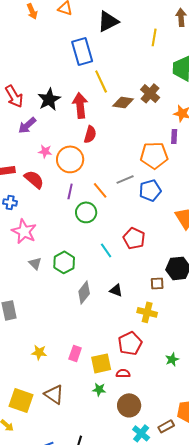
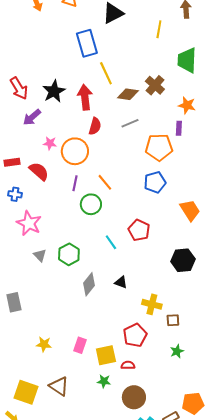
gray line: (125, 179) -> (130, 123), moved
brown square: (157, 283) -> (173, 320), moved

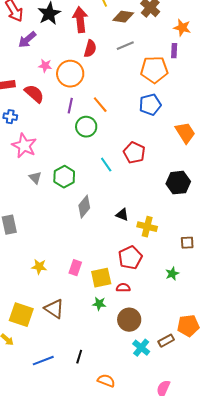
black triangle: (121, 282) -> (122, 215), moved
brown square: (173, 320) -> (187, 243), moved

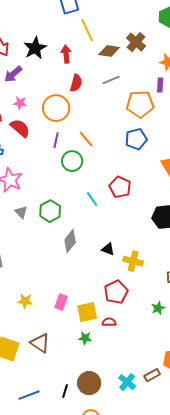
red arrow: (80, 20) -> (66, 54), size x0.7
pink star: (45, 66) -> (20, 103), moved
brown circle: (129, 320) -> (89, 383), moved

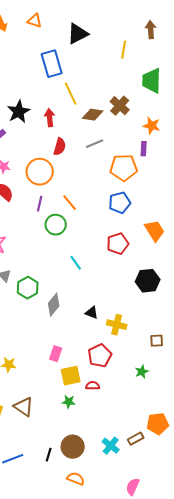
red pentagon: (120, 187) -> (118, 244), moved, turned 30
green hexagon: (50, 211) -> (28, 288), moved
pink rectangle: (61, 302) -> (56, 354), moved

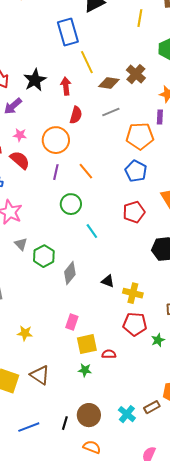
blue pentagon: (120, 203) -> (136, 171), turned -30
green circle: (56, 225) -> (71, 204), moved
red pentagon: (100, 356) -> (135, 324), moved, turned 30

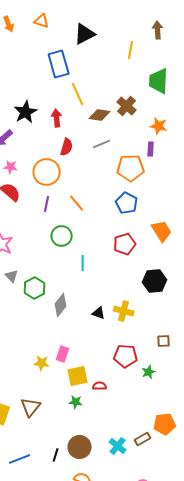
cyan line: (92, 231) -> (83, 263), turned 35
yellow cross: (133, 293) -> (124, 311), moved
yellow star: (25, 333) -> (42, 363), moved
brown triangle: (40, 375) -> (31, 407), turned 35

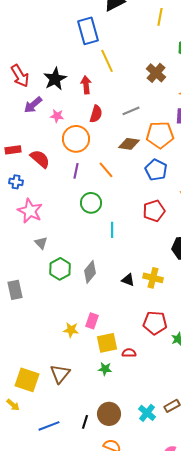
brown diamond: (100, 115) -> (129, 144), moved
pink star: (11, 167) -> (57, 116), moved
green hexagon: (35, 288) -> (60, 269), moved

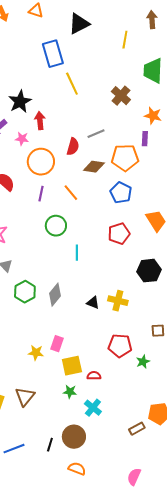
red arrow: (86, 85) -> (40, 121), moved
red semicircle: (96, 114) -> (73, 147), moved
cyan cross: (147, 413) -> (93, 408), moved

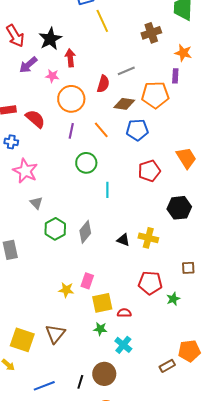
brown cross: (121, 96) -> (151, 33), turned 30
blue pentagon: (121, 193) -> (137, 130), moved, turned -30

